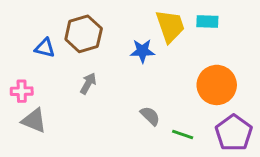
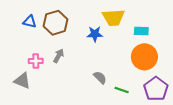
cyan rectangle: (207, 22) -> (141, 31), moved
yellow trapezoid: (170, 26) -> (113, 18), turned 105
blue triangle: (45, 48) -> (30, 22), moved
pink cross: (22, 91) -> (36, 61), moved

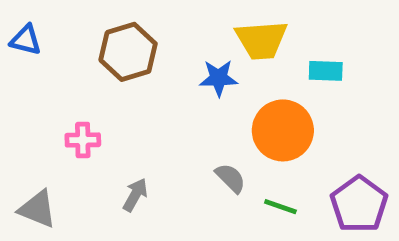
blue triangle: (30, 22) -> (26, 40), moved
gray arrow: (59, 56) -> (135, 195), moved
orange circle: (144, 57) -> (283, 130), moved
gray triangle: (22, 81) -> (38, 209), moved

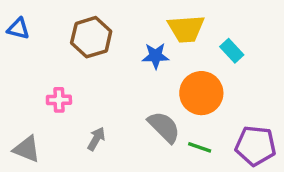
cyan rectangle: (326, 71) -> (232, 51), turned 45
gray semicircle: (230, 178) -> (164, 127), size x1.5
purple pentagon: (359, 204) -> (256, 146), turned -30

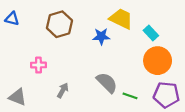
yellow trapezoid: (186, 29) -> (121, 19), turned -150
orange circle: (201, 93) -> (158, 61), moved

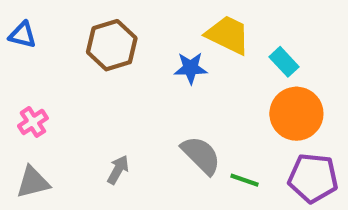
pink cross: (39, 65) -> (33, 122), moved, turned -32
gray triangle: (18, 97) -> (33, 182), turned -36

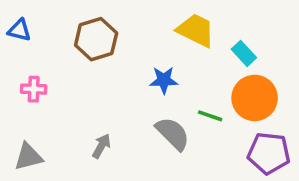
blue star: (191, 68) -> (164, 80), moved
pink cross: (33, 122) -> (34, 89), moved, turned 35
green line: (245, 180) -> (210, 116), moved

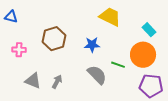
brown hexagon: (96, 39) -> (54, 39), moved
cyan rectangle: (244, 53) -> (149, 30), moved
gray triangle: (28, 157) -> (33, 81), moved, turned 36

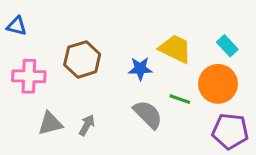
yellow trapezoid: (110, 17) -> (175, 49), moved
pink cross: (19, 50) -> (29, 76), size x1.5
gray triangle: (33, 81) -> (50, 124), turned -36

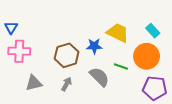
blue triangle: (17, 26) -> (11, 28), moved, turned 48
brown hexagon: (82, 59) -> (67, 55), moved
gray arrow: (87, 125) -> (67, 84), moved

